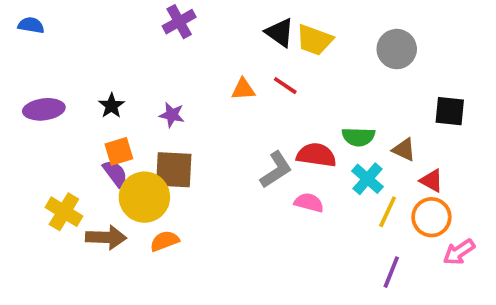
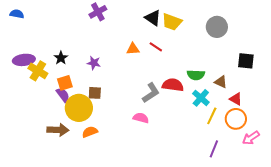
brown square: (174, 170) -> (95, 93), size x0.6
pink semicircle: (309, 203) -> (141, 118), moved
yellow cross: (64, 212) -> (38, 71), moved

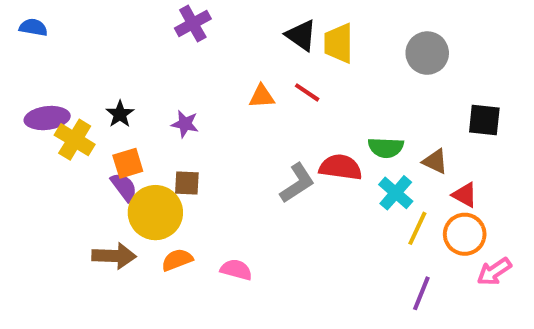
yellow trapezoid: (172, 22) -> (339, 43), turned 70
pink semicircle: (141, 118) -> (236, 270), moved

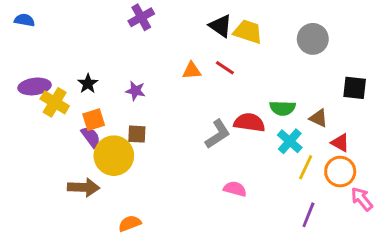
yellow trapezoid: (339, 43) -> (248, 32), turned 108
orange semicircle: (177, 260) -> (130, 223), moved
pink semicircle: (236, 270) -> (235, 189), moved
pink arrow: (494, 272) -> (362, 199), turned 85

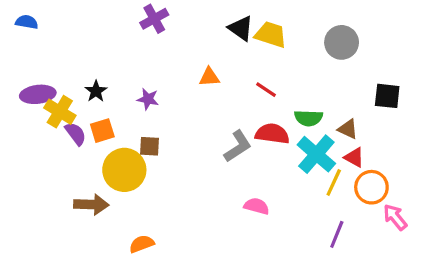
red line: (225, 68) -> (266, 90), moved
purple semicircle: (91, 137) -> (76, 134), moved
cyan cross: (290, 141) -> (316, 154), size x1.4
red triangle: (340, 143) -> (354, 157), moved

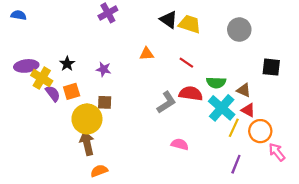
brown arrow: (91, 205) -> (87, 143), moved, turned -105

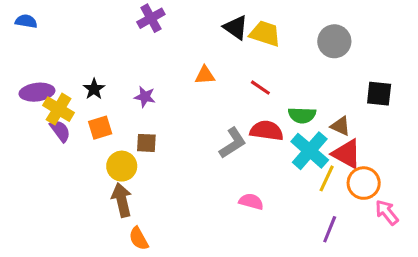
purple semicircle: (53, 94) -> (60, 131), moved
red triangle: (248, 110) -> (347, 154), size x1.5
yellow circle: (87, 119) -> (122, 166), size x0.7
orange semicircle: (99, 171) -> (139, 239), turned -98

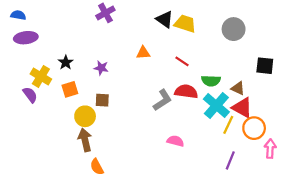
purple ellipse: (37, 92) -> (26, 38), moved
purple semicircle: (60, 131) -> (30, 95), moved
pink arrow: (387, 212) -> (270, 149), turned 42

